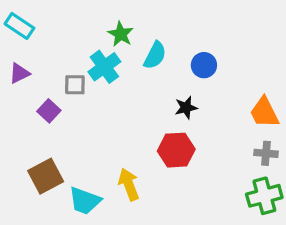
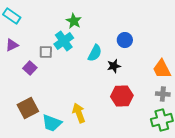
cyan semicircle: (155, 55) -> (95, 53), moved
red hexagon: (176, 150) -> (122, 96), moved

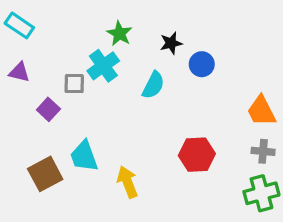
purple triangle: (12, 45) -> (19, 72), turned 40
black star: (114, 66) -> (171, 43), moved
cyan trapezoid: (52, 123) -> (84, 156), moved, turned 50

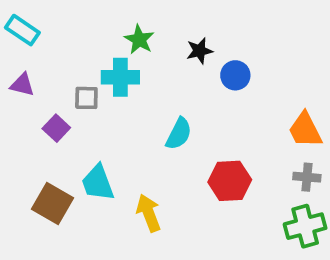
cyan cross: (103, 66) -> (120, 77), turned 36
cyan semicircle: (153, 85) -> (179, 134), moved
brown square: (45, 174) -> (53, 204), turned -32

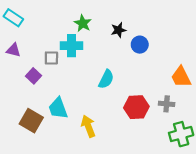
gray cross: (307, 177) -> (167, 104), moved

